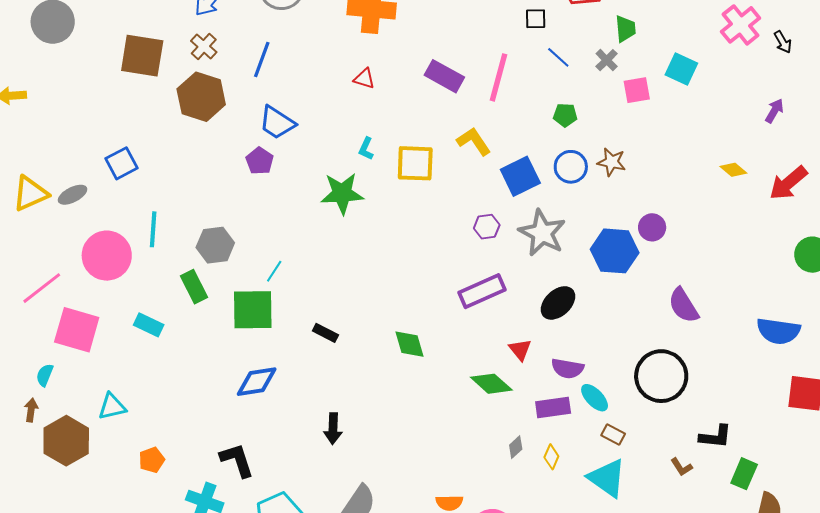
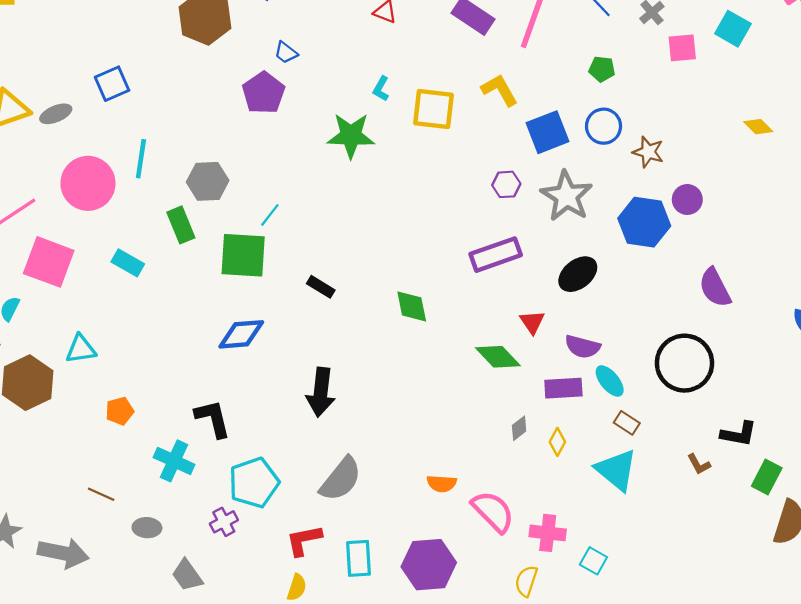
blue trapezoid: (277, 123) -> (286, 53), size x0.6
purple pentagon: (260, 161) -> (263, 93), size x1.4
brown star: (612, 162) -> (648, 152), moved
yellow diamond: (733, 170) -> (758, 127), moved
black arrow: (333, 429) -> (321, 392), size x1.4

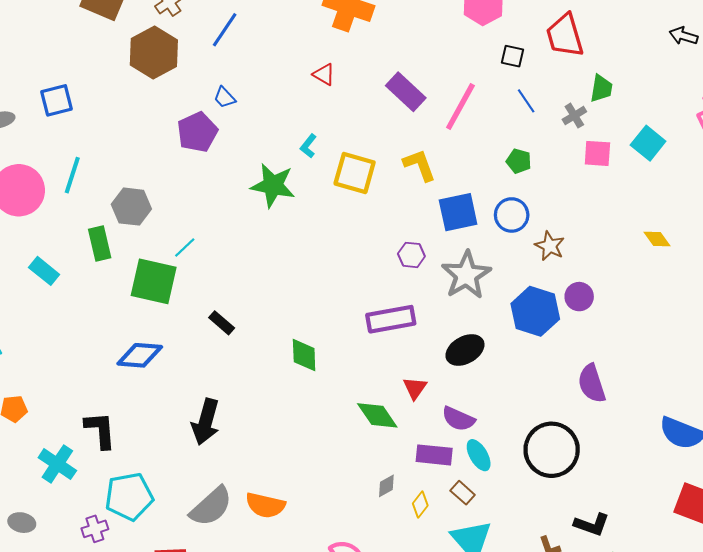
brown rectangle: (627, 423) -> (463, 493), moved
orange semicircle: (442, 484) -> (265, 505), moved, size x1.4

